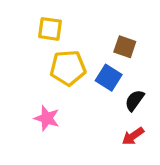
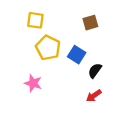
brown square: (125, 47) -> (90, 23), moved, turned -35
yellow pentagon: (68, 68) -> (48, 48), turned 30

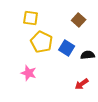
brown square: (90, 23) -> (79, 20), turned -32
black semicircle: (95, 71) -> (88, 55), moved, turned 48

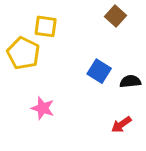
brown square: (79, 20) -> (115, 16), moved
yellow pentagon: (42, 42) -> (23, 53), moved

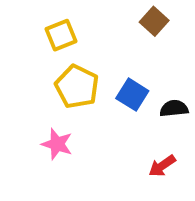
yellow square: (46, 26) -> (61, 35), turned -30
yellow pentagon: (23, 53) -> (77, 87), moved

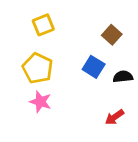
brown square: (154, 21) -> (112, 35), moved
yellow pentagon: (77, 87) -> (38, 68), moved

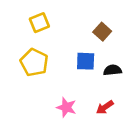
blue square: (94, 67) -> (86, 61), turned -30
pink star: (40, 102) -> (66, 107), moved

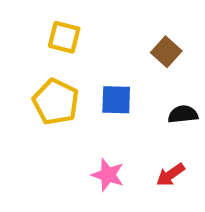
yellow square: (39, 23) -> (64, 37), turned 36
blue square: (86, 61) -> (116, 100), moved

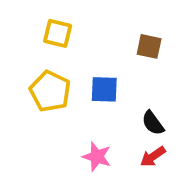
brown square: (166, 52) -> (149, 46), turned -30
black semicircle: (183, 114) -> (153, 123), moved, turned -120

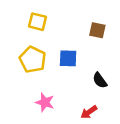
pink star: (97, 157) -> (45, 102), moved
red arrow: (153, 157) -> (89, 112), moved

